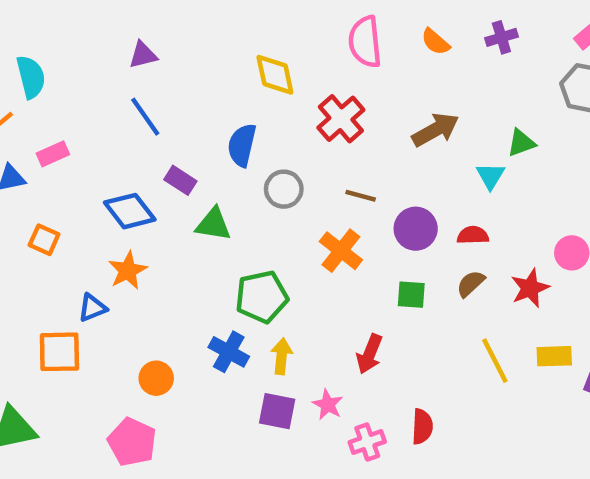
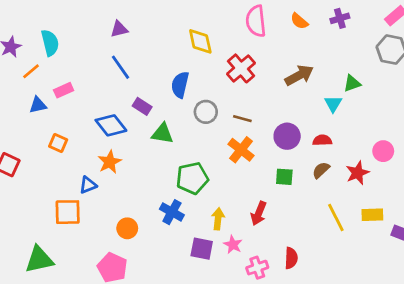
brown line: (361, 196) -> (242, 119), moved
yellow arrow: (282, 356) -> (218, 219), moved

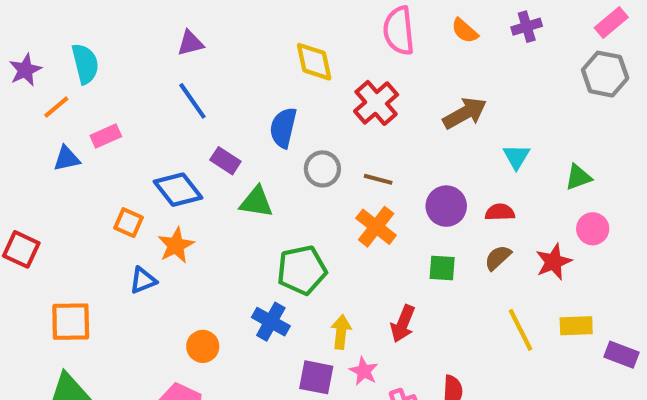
green triangle: (352, 83) -> (578, 177), moved
orange square: (58, 143) -> (128, 223), moved
orange square: (68, 212) -> (71, 322), moved

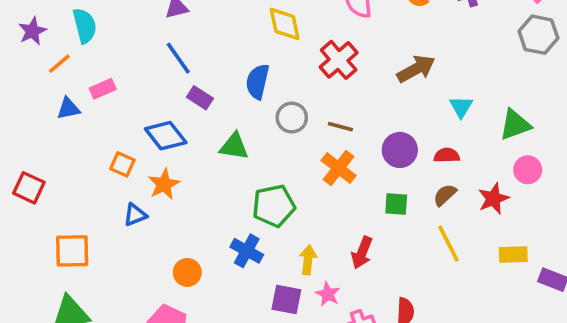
purple rectangle: (225, 161) -> (200, 98), moved
green triangle: (578, 177) -> (515, 125), size x1.4
yellow line: (520, 330) -> (448, 244), moved

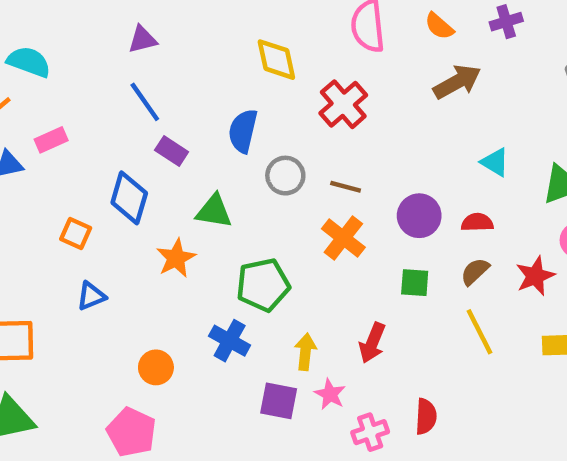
cyan semicircle: (85, 26) -> (29, 62), turned -56
brown arrow: (416, 69) -> (457, 82), moved
cyan triangle: (461, 107) -> (495, 162), turned -30
blue diamond: (166, 136) -> (129, 198), turned 54
orange star: (164, 184) -> (176, 258), moved

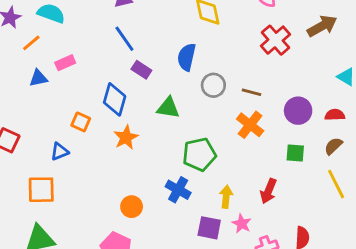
red cross: (343, 104) -> (275, 40), moved
orange star: (176, 258) -> (126, 137), moved
blue triangle: (91, 296) -> (60, 152), moved

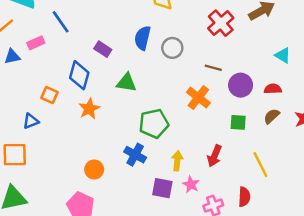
blue line: (124, 39) -> (61, 22), moved
gray circle: (213, 85) -> (172, 48), moved
brown line: (252, 92) -> (213, 68), moved
yellow line: (336, 184) -> (260, 165), moved

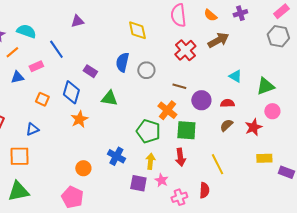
orange square: (49, 95) -> (42, 99), moved
green square: (238, 122) -> (186, 130), moved, size x1.5
green pentagon: (154, 124) -> (148, 131), moved, turned 30
red arrow: (215, 156) -> (180, 157), turned -30

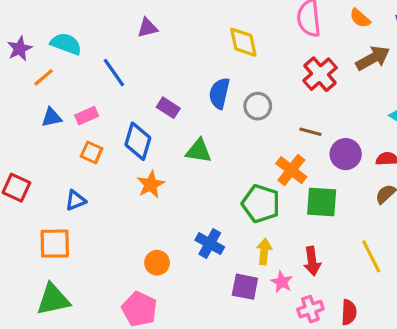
pink rectangle: (36, 66) -> (87, 116), moved
red arrow: (180, 157) -> (312, 261), moved
red semicircle: (204, 190) -> (349, 312), moved

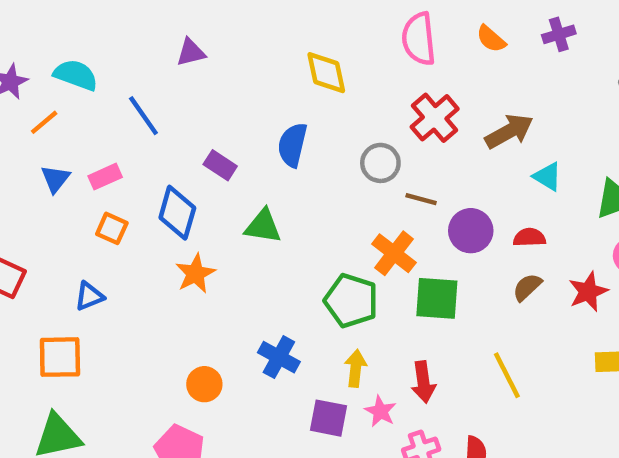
brown arrow: (373, 58) -> (509, 131), moved
gray circle: (258, 106) -> (380, 163), moved
blue triangle: (52, 117) -> (55, 179), turned -40

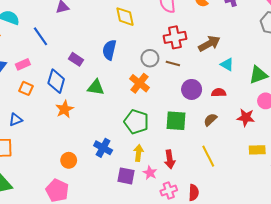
red cross: (435, 118) -> (175, 37), turned 30
brown line: (421, 199) -> (173, 63), moved
orange cross: (394, 253) -> (140, 83), moved
brown semicircle: (527, 287) -> (210, 120), moved
red star: (588, 292) -> (246, 118), turned 30

